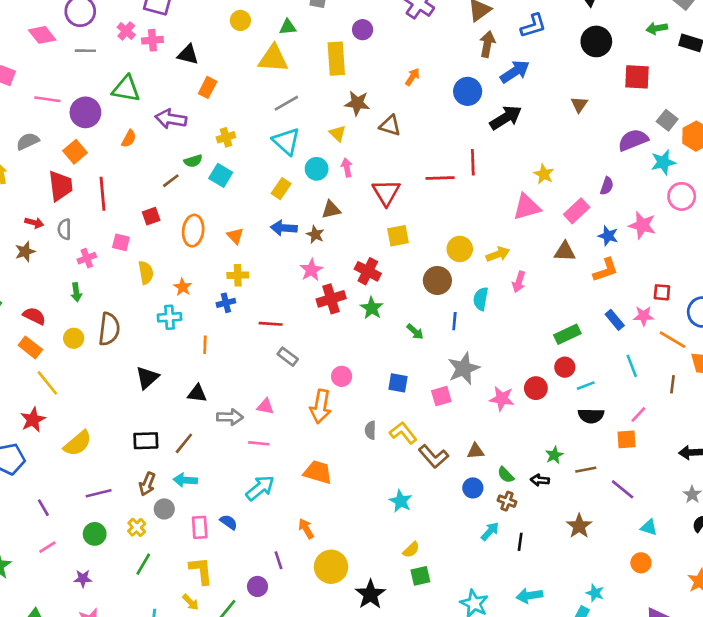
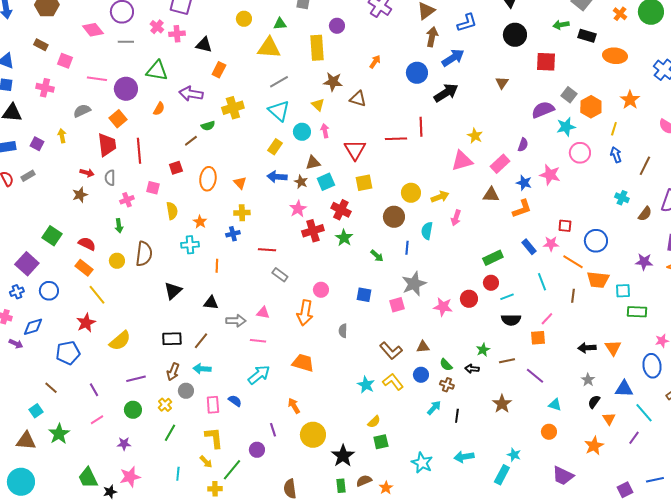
yellow cross: (226, 137) -> (233, 108), size x1.5
cyan square: (221, 175) -> (326, 182), moved, turned 36
yellow L-shape: (403, 433) -> (393, 382), moved

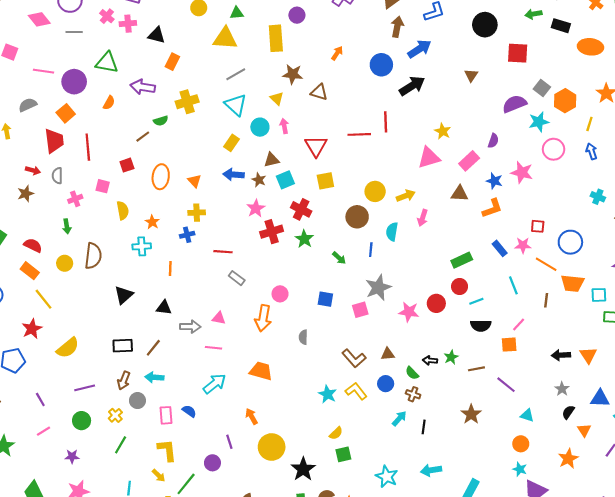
black arrow: (472, 369) -> (430, 360), moved
cyan star: (514, 455) -> (520, 469), moved

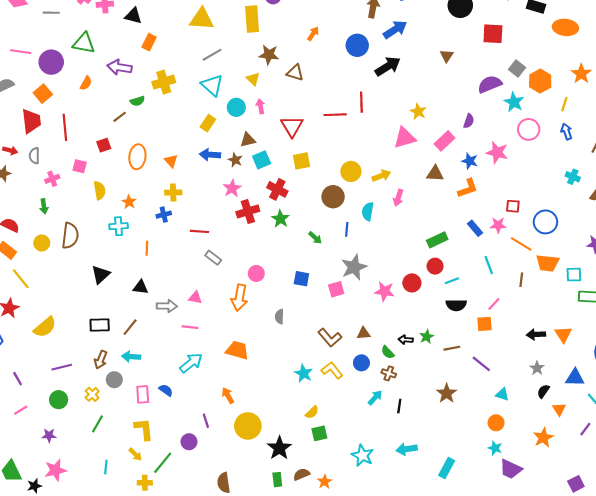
cyan star: (539, 122) -> (514, 102), turned -30

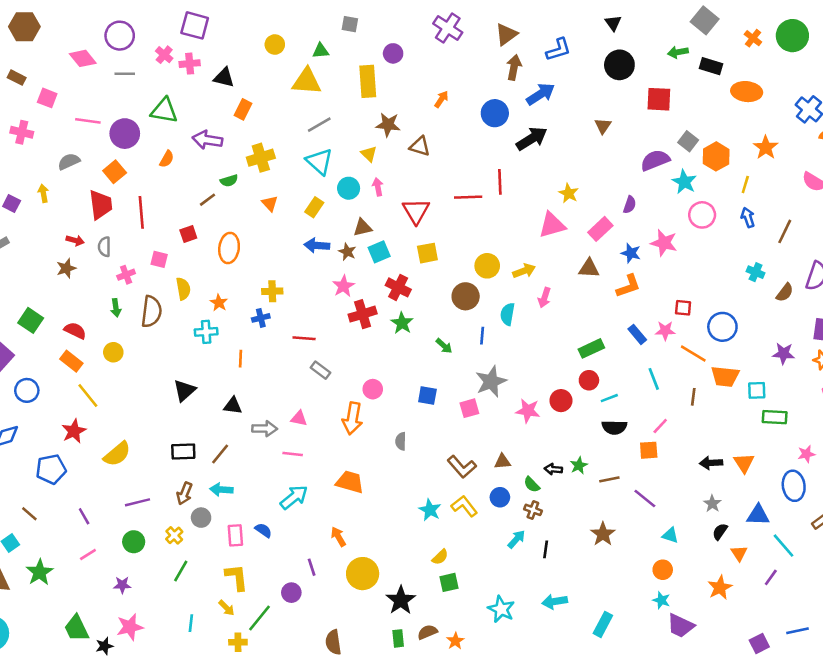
orange triangle: (171, 161) -> (270, 203), moved
brown semicircle: (70, 236) -> (151, 312), moved

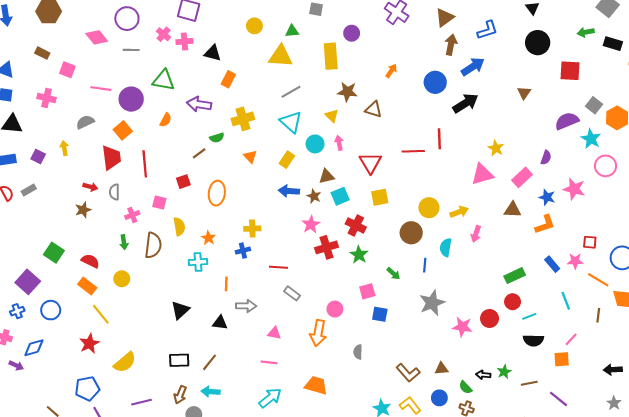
pink square: (469, 408) -> (367, 291), moved
gray arrow: (265, 429) -> (246, 306), moved
blue pentagon: (51, 469) -> (87, 388), moved

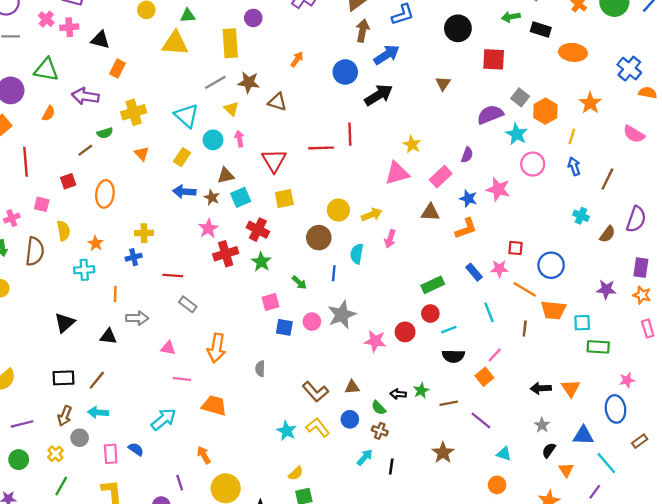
gray line: (291, 92) -> (215, 82), moved
pink circle: (335, 309) -> (312, 322), moved
orange square: (562, 359) -> (484, 377), turned -35
pink line: (269, 362) -> (182, 379), moved

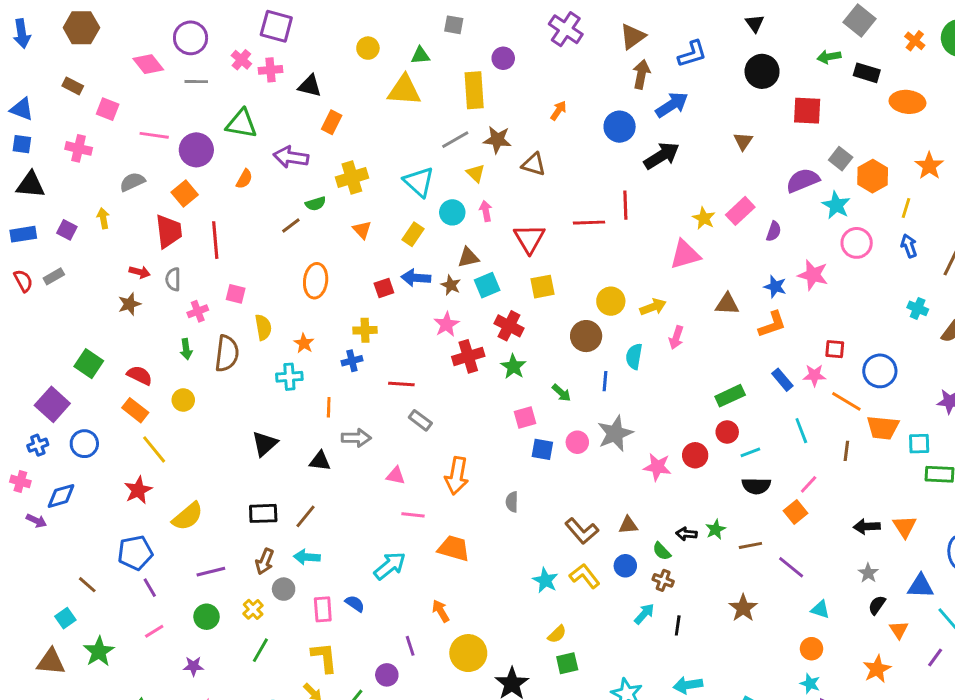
pink rectangle: (441, 177) -> (740, 211), moved
red square: (68, 181) -> (384, 288), moved

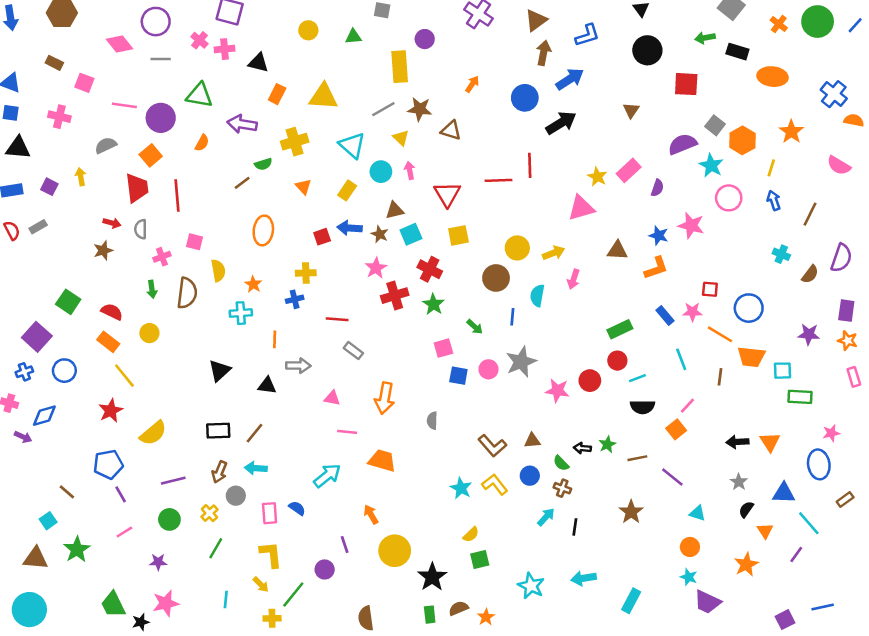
yellow triangle: (404, 90) -> (323, 97), moved

